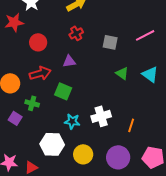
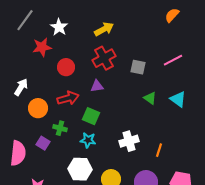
red cross: (76, 33) -> (104, 58), size x1.6
cyan star: (72, 121) -> (88, 140), moved

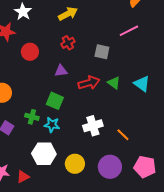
red cross: (104, 58) -> (68, 43), size x0.6
pink line: (173, 60) -> (129, 31), moved
red arrow: (68, 98) -> (89, 83), moved
green cross: (60, 128) -> (32, 117), moved
orange line: (159, 150) -> (123, 135), turned -64

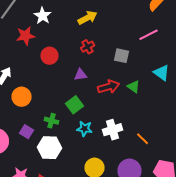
cyan triangle: (142, 84) -> (162, 73), moved
green square: (55, 101) -> (74, 105), turned 30
cyan star: (52, 125) -> (84, 129), moved
white hexagon: (44, 154) -> (50, 148), moved

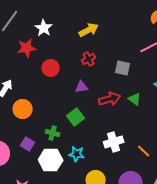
cyan star: (84, 129) -> (77, 154), moved

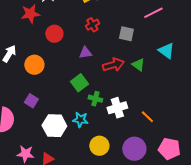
orange circle: (23, 109) -> (34, 65), moved
green cross: (53, 133) -> (95, 99), moved
purple square: (28, 144) -> (31, 101), moved

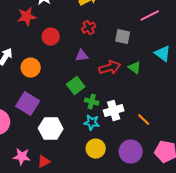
purple square: (31, 101) -> (28, 104), size x1.6
cyan star: (80, 120) -> (92, 123), moved

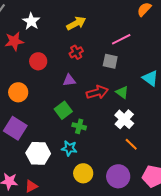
pink line: (150, 16) -> (121, 39), moved
white cross: (114, 111) -> (124, 119), moved, turned -30
cyan star: (92, 123) -> (69, 148), moved

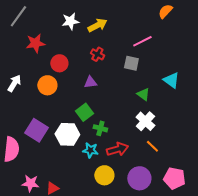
white star: (31, 21) -> (70, 21), moved, turned 30
red cross: (76, 52) -> (97, 54), turned -32
orange circle: (18, 92) -> (47, 85), moved
red arrow: (97, 92) -> (117, 149), moved
white hexagon: (38, 153) -> (67, 134), moved

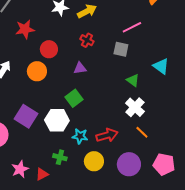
green cross: (100, 128) -> (60, 157), moved
pink star: (30, 183) -> (20, 169), turned -30

